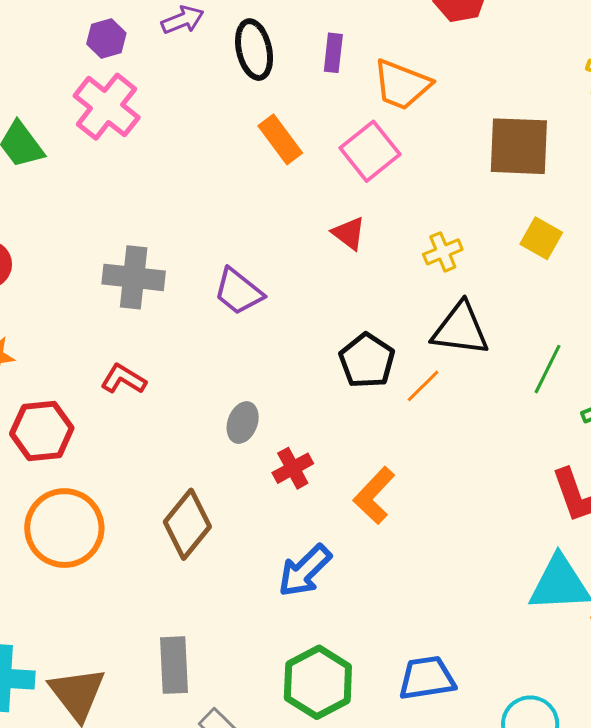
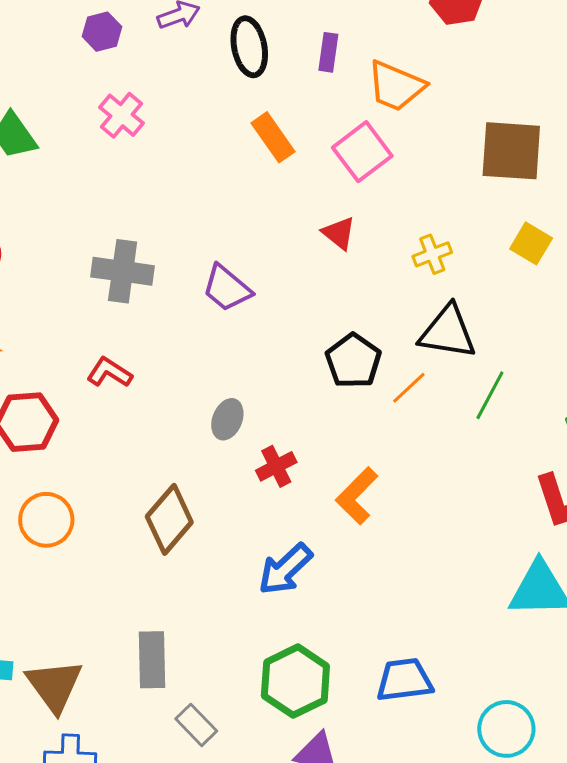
pink cross: (107, 107) -> (122, 115), moved, size x0.7
green line: (547, 369) -> (490, 395), moved
orange circle: (64, 528) -> (46, 520), size x0.7

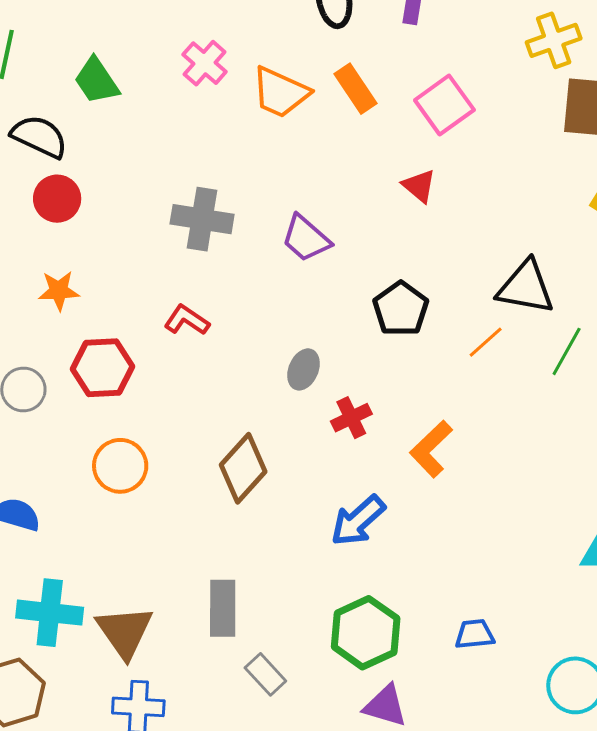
orange trapezoid: (396, 86) -> (280, 92), moved
yellow cross: (432, 254) -> (554, 40), moved, size x1.4
black pentagon: (353, 361) -> (401, 309), moved
blue trapezoid: (404, 680) -> (475, 634), size x0.7

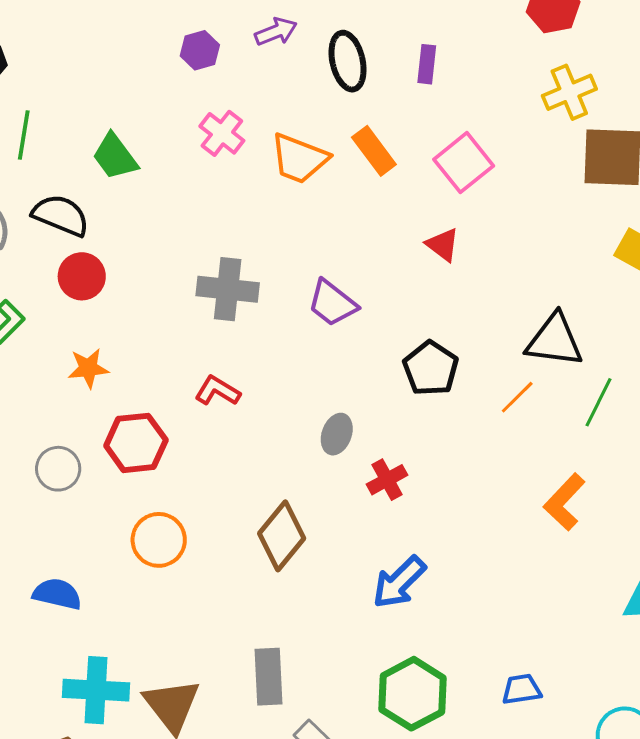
orange L-shape: (431, 449) -> (564, 502), moved

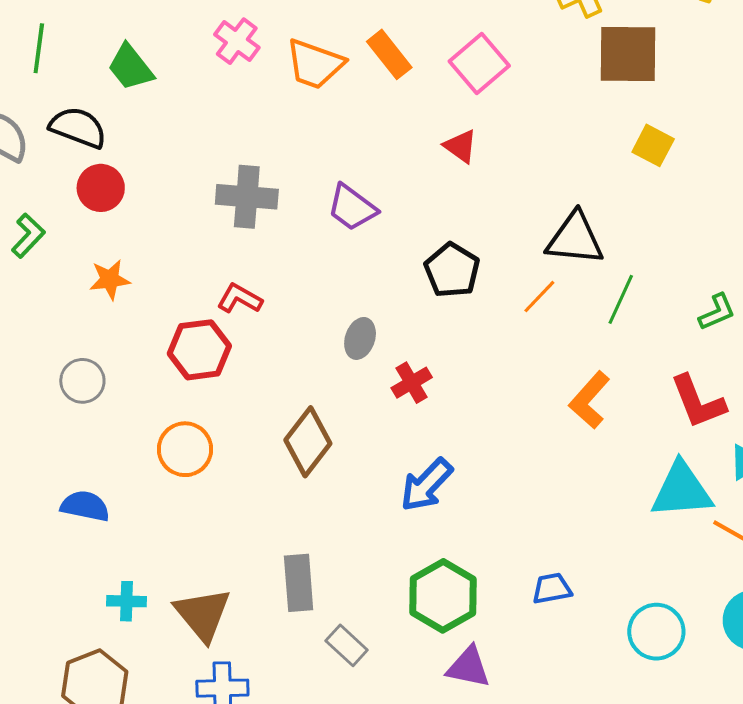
red hexagon: (136, 443) -> (199, 350), moved
cyan cross: (96, 690) -> (126, 601), size x0.6

